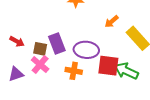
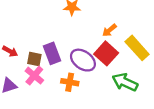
purple ellipse: (86, 50) -> (83, 60), turned 30
red square: (108, 66) -> (106, 53), moved, turned 35

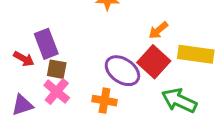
yellow rectangle: (137, 48) -> (196, 54), turned -40
purple rectangle: (52, 53) -> (46, 44), moved

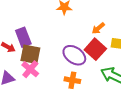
brown square: (57, 69) -> (30, 54), size x1.5
orange cross: (104, 101) -> (72, 80), moved

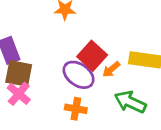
orange arrow: (98, 28) -> (111, 69), moved
red square: (95, 49) -> (92, 56), moved

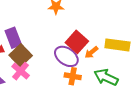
brown square: (19, 73) -> (21, 55), turned 35
orange cross: (76, 109) -> (73, 76), moved

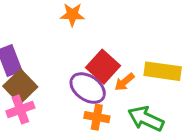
pink cross: (21, 71) -> (20, 109), turned 30

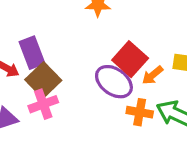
orange cross: (97, 117) -> (140, 112), moved

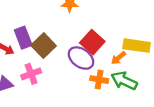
orange arrow: (152, 75) -> (118, 58), moved
brown square: (43, 80) -> (44, 46), moved

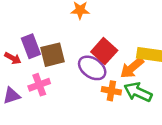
brown square: (44, 46) -> (52, 55), turned 30
orange arrow: (118, 58) -> (132, 68), size x1.5

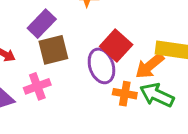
purple rectangle: (31, 46) -> (42, 24), moved, turned 65
purple ellipse: (92, 68) -> (101, 66), turned 36

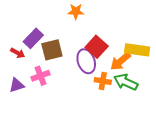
purple rectangle: (42, 24) -> (33, 38), moved

